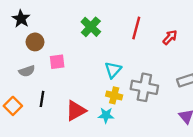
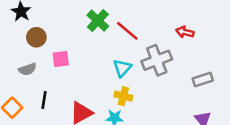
red line: (136, 28) -> (127, 31), moved, turned -65
red arrow: (170, 37) -> (185, 32), turned -119
gray cross: (144, 87) -> (157, 60), moved, turned -32

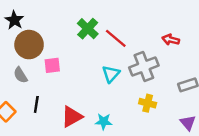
brown circle: (36, 37) -> (29, 45), size x1.5
gray semicircle: (27, 69) -> (20, 75), turned 77
yellow cross: (123, 96) -> (148, 103), moved

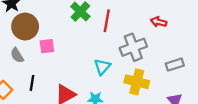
red line: (116, 38) -> (107, 21), turned 60
cyan triangle: (111, 74) -> (102, 67), moved
yellow cross: (148, 103) -> (137, 82), size x1.5

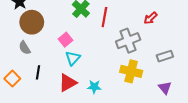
red arrow: (159, 22) -> (151, 18), turned -56
pink square: (47, 46) -> (66, 40), moved, turned -32
cyan triangle: (102, 67) -> (73, 58), moved

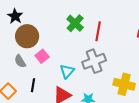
pink square: (66, 40) -> (42, 56), moved
gray cross: (128, 41) -> (94, 61), moved

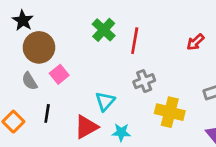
gray cross: (94, 61) -> (144, 81), moved, size x0.7
cyan triangle: (67, 71) -> (105, 101), moved

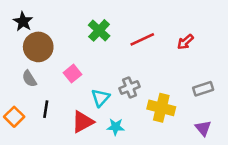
red line: (135, 41) -> (142, 39), moved, turned 55
pink square: (59, 74) -> (72, 74), moved
gray cross: (144, 81) -> (130, 88), moved

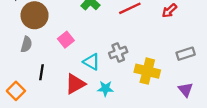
gray semicircle: (29, 79) -> (26, 44), turned -133
cyan triangle: (100, 98) -> (91, 62), turned -42
orange square: (14, 117) -> (16, 91), moved

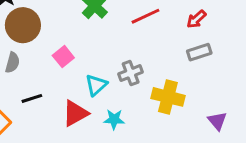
gray rectangle: (186, 54) -> (199, 52), moved
cyan triangle: (91, 62) -> (96, 85), turned 48
black line: (42, 72) -> (32, 98), turned 63

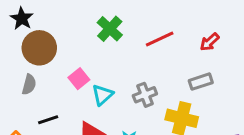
gray rectangle: (199, 52) -> (201, 82), moved
cyan triangle: (96, 85) -> (102, 95), moved

